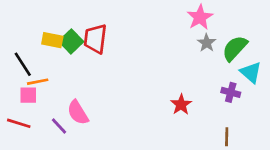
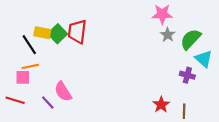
pink star: (200, 17) -> (162, 14), turned 30
black line: (23, 64) -> (29, 45), moved
red star: (181, 105) -> (161, 105), moved

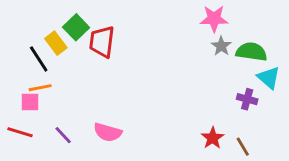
yellow rectangle: (42, 33) -> (56, 43), turned 42
green square: (58, 34) -> (76, 27), moved
green semicircle: (191, 39) -> (251, 52), turned 55
pink semicircle: (63, 92) -> (108, 132), moved, turned -42
brown line: (184, 111) -> (243, 147), turned -32

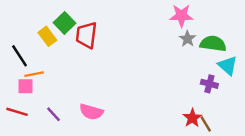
black line: (39, 59) -> (19, 56), moved
red star: (213, 138) -> (192, 118), moved

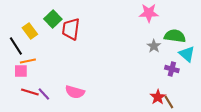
yellow rectangle: (47, 36) -> (30, 31), moved
gray star: (187, 39) -> (154, 46), moved
red line: (17, 112) -> (30, 92), moved

